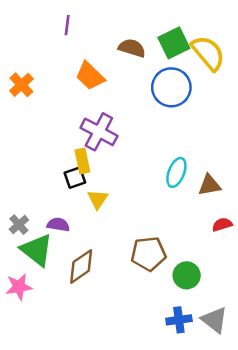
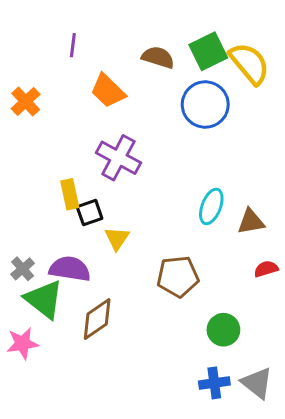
purple line: (67, 25) -> (73, 45), moved
yellow rectangle: (82, 161) -> (70, 194), moved
purple semicircle: (58, 225) -> (70, 269), size x1.5
brown pentagon: (148, 254) -> (178, 276), moved

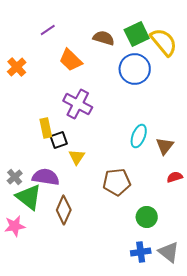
purple line: (73, 45) -> (48, 30), turned 49
brown triangle: (251, 222) -> (165, 146), turned -42
brown diamond: (97, 319) -> (64, 210), turned -32

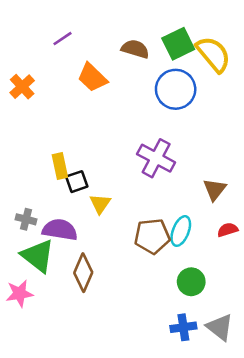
purple cross: (78, 104) -> (156, 158), moved
cyan ellipse: (139, 136) -> (181, 231), moved
gray cross: (15, 177) -> (26, 219), moved, turned -35

